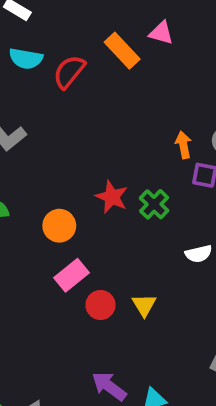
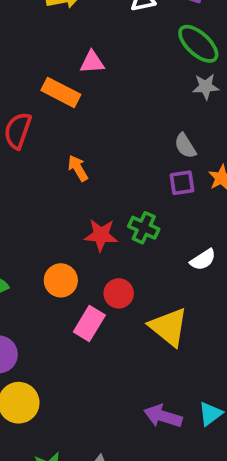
orange arrow: (183, 145) -> (78, 168), moved
red circle: (100, 305) -> (119, 293), moved
yellow triangle: (144, 305) -> (169, 327), size x1.6

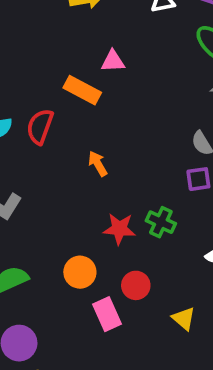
pink rectangle: (89, 323) -> (107, 314), turned -56
yellow triangle: (169, 327) -> (184, 319), size x0.6

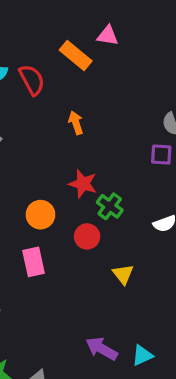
red semicircle: (40, 127) -> (32, 80), turned 120
green cross: (161, 222) -> (110, 206), moved
pink rectangle: (107, 314) -> (33, 262), moved

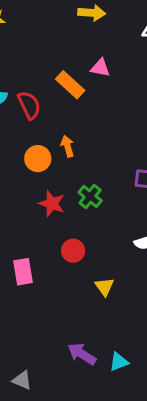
red star: (83, 184) -> (52, 204), moved
green cross: (110, 206) -> (90, 196), moved
orange circle: (41, 215) -> (38, 159), moved

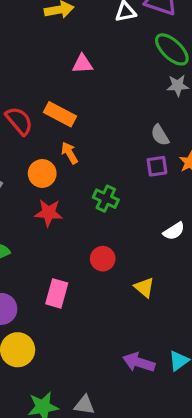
orange rectangle: (70, 85) -> (60, 114), moved
red star: (52, 204) -> (49, 213), moved
pink rectangle: (23, 272) -> (57, 293), turned 40

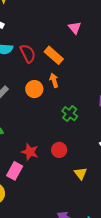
pink triangle: (82, 64) -> (75, 28), turned 40
red star: (49, 213) -> (30, 152), moved
pink rectangle: (57, 293) -> (15, 171), moved

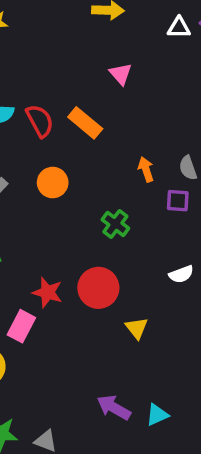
orange arrow: (54, 80) -> (146, 169), moved
red circle: (59, 150) -> (98, 288), size x1.5

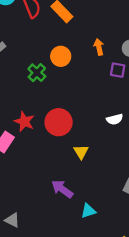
orange circle: (53, 183) -> (61, 56), moved
green cross: (115, 224) -> (37, 73), moved
purple arrow: (114, 407) -> (62, 189), moved

